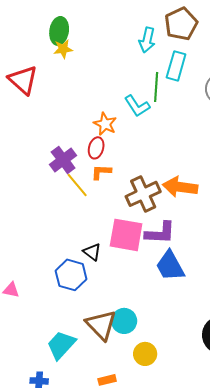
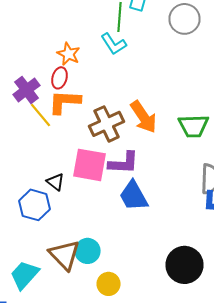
cyan L-shape: (137, 106) -> (114, 44), moved
orange L-shape: (101, 172) -> (64, 102), size x1.6
orange arrow: (180, 187) -> (144, 117), turned -132

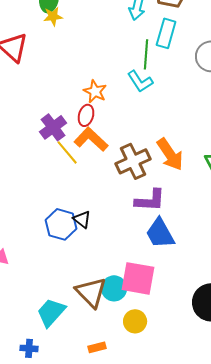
orange L-shape: (64, 102) -> (91, 139), turned 40
pink square: (90, 165) -> (138, 278), moved
blue hexagon: (34, 205) -> (61, 224), moved

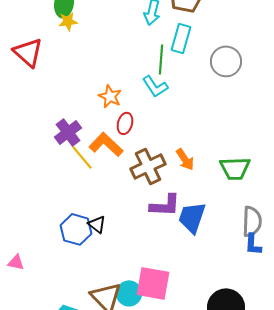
red ellipse: (86, 115) -> (125, 123), moved
orange arrow: (170, 154) -> (185, 159), size x0.7
blue trapezoid: (160, 233) -> (192, 217), moved, turned 48

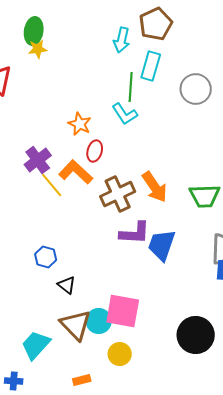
orange arrow: (185, 159) -> (155, 187), size x1.4
black triangle: (97, 224) -> (67, 285), moved
blue hexagon: (76, 229) -> (46, 257), size x0.7

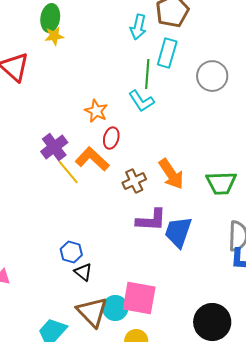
brown cross: (118, 194) -> (134, 181), size x0.7
blue hexagon: (46, 257) -> (71, 252), moved

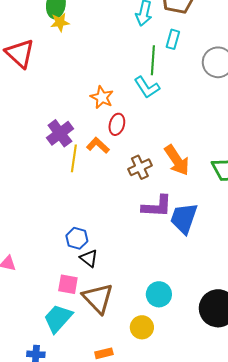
cyan rectangle: (167, 53) -> (173, 39), size x0.7
orange L-shape: (92, 159) -> (98, 145), size x0.7
yellow line: (68, 172) -> (74, 158), turned 48
pink square: (139, 298) -> (68, 284), moved, size x0.6
cyan circle: (115, 308) -> (159, 294), moved

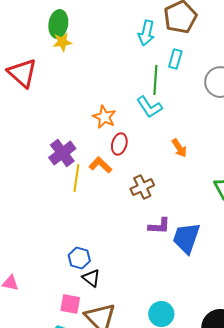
orange arrow: (177, 160) -> (179, 148), moved, size x0.6
purple L-shape: (157, 206) -> (159, 226), size x0.7

